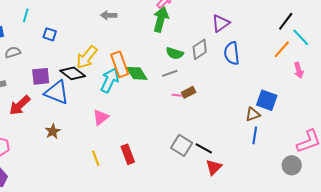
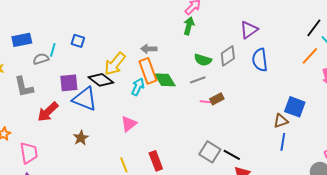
cyan line: (26, 15) -> (53, 50), moved
gray arrow: (109, 15) -> (149, 49), moved
green arrow: (161, 19) -> (189, 26), size x0.7
cyan arrow: (110, 80) -> (138, 87), size x0.7

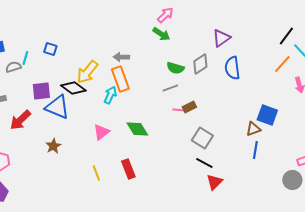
green arrow: (189, 26) -> (161, 34), turned 108
green diamond: (165, 80) -> (137, 129), moved
gray square: (210, 152) -> (202, 138), moved

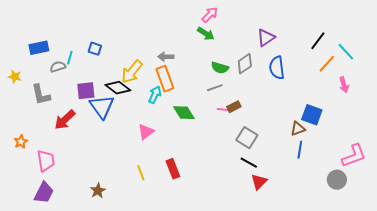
black line: (286, 36) -> (318, 41), moved
blue triangle: (57, 107) -> (102, 107), turned 32
green diamond: (137, 129) -> (184, 113), moved
brown star: (53, 146) -> (98, 191), moved

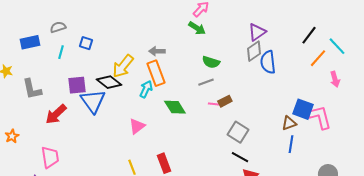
gray diamond: (245, 64) -> (254, 51), moved
gray semicircle: (58, 67) -> (58, 27), moved
pink L-shape: (354, 156) -> (320, 117), moved, turned -84
pink trapezoid: (46, 161) -> (50, 157), moved

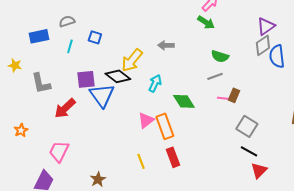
orange rectangle: (156, 73) -> (165, 126), moved
brown rectangle: (225, 101) -> (234, 95), turned -40
pink trapezoid: (50, 157) -> (59, 151), turned -145

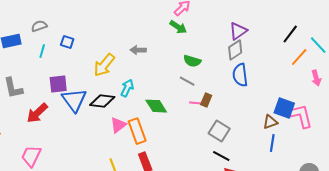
blue semicircle: (277, 56) -> (240, 75), moved
black diamond: (118, 76) -> (102, 101), moved, turned -30
gray line: (215, 76) -> (187, 81), turned 49

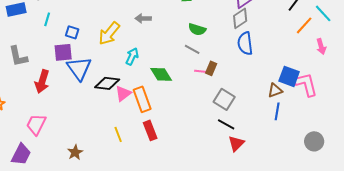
blue square: (67, 42) -> (72, 32), moved
black diamond: (102, 101) -> (107, 83), moved
red arrow: (37, 113) -> (42, 81), turned -30

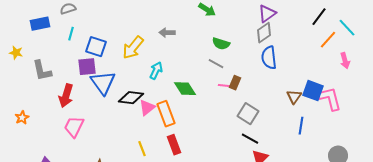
blue square: (72, 32) -> (96, 47), size x1.5
brown triangle: (275, 90) -> (294, 97), moved, turned -35
pink trapezoid: (36, 124) -> (74, 127), moved

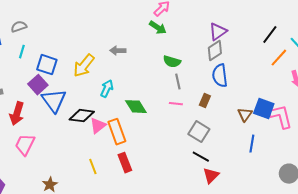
gray line: (216, 64) -> (178, 82), moved, turned 49
purple square: (87, 67) -> (38, 85), turned -36
brown rectangle: (235, 83) -> (205, 101), moved

